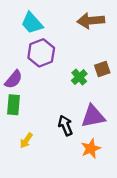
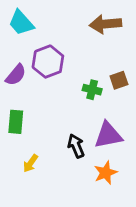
cyan trapezoid: (32, 23) -> (21, 23), moved
green cross: (79, 77) -> (92, 90), turned -35
purple semicircle: (14, 79) -> (16, 75), moved

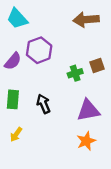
green cross: (92, 90) -> (75, 73), turned -32
black arrow: (76, 146) -> (43, 104), moved
yellow arrow: (31, 163) -> (16, 134), moved

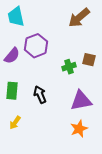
cyan trapezoid: (17, 19) -> (16, 17), turned 30
brown arrow: (86, 20) -> (79, 18), turned -35
brown square: (97, 66) -> (89, 60), turned 32

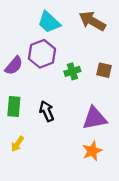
cyan trapezoid: (16, 17) -> (49, 22), moved, turned -35
brown arrow: (79, 18) -> (92, 21), turned 70
green cross: (69, 67) -> (72, 71), moved

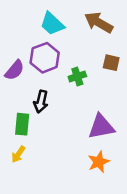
brown square: (104, 70) -> (111, 63), moved
green rectangle: (14, 106) -> (22, 124), moved
black arrow: (47, 111) -> (41, 102), moved, turned -144

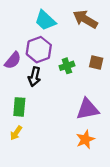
brown square: (111, 63) -> (96, 63), moved
black arrow: (41, 102) -> (34, 77), moved

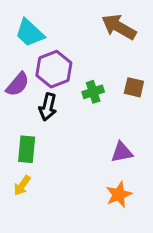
cyan trapezoid: (45, 20) -> (30, 33), moved
purple triangle: (87, 109) -> (122, 152), size x0.7

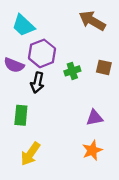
purple semicircle: (18, 84) -> (14, 65), turned 72
yellow arrow: (22, 185) -> (30, 154), moved, size x1.5

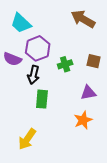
green rectangle: (21, 115) -> (42, 99), moved
purple triangle: (95, 118) -> (88, 93), moved
orange star: (92, 150) -> (83, 120), moved

